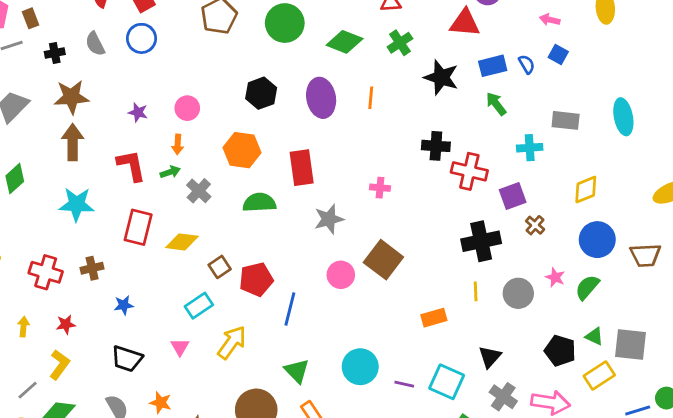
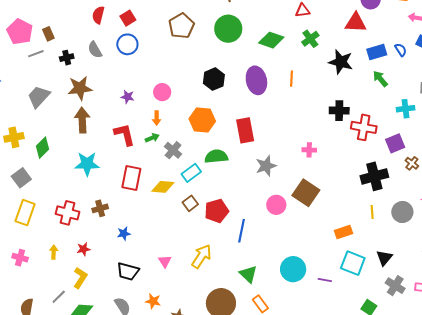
pink cross: (380, 188) -> (309, 150), moved
cyan rectangle: (199, 306) -> (191, 173), moved
cyan square: (447, 382) -> (353, 263), moved

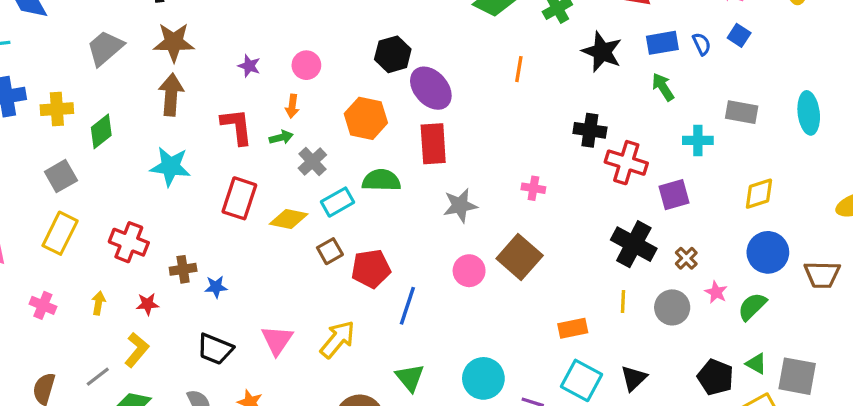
purple ellipse: (256, 80) -> (431, 88), moved, turned -36
brown cross: (412, 163) -> (686, 258), moved
black cross: (374, 176) -> (634, 244), turned 36
brown cross: (100, 208) -> (183, 269), moved
pink triangle: (165, 261) -> (277, 340), size x1.5

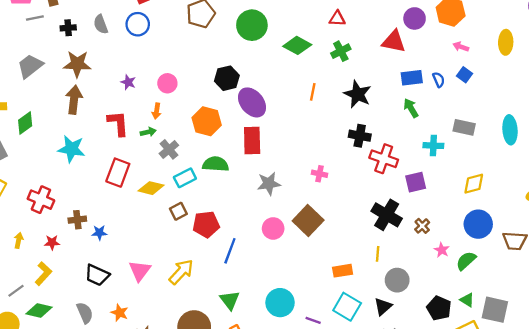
black star: (602, 52) -> (358, 94), moved
gray circle: (672, 307) -> (397, 280), moved

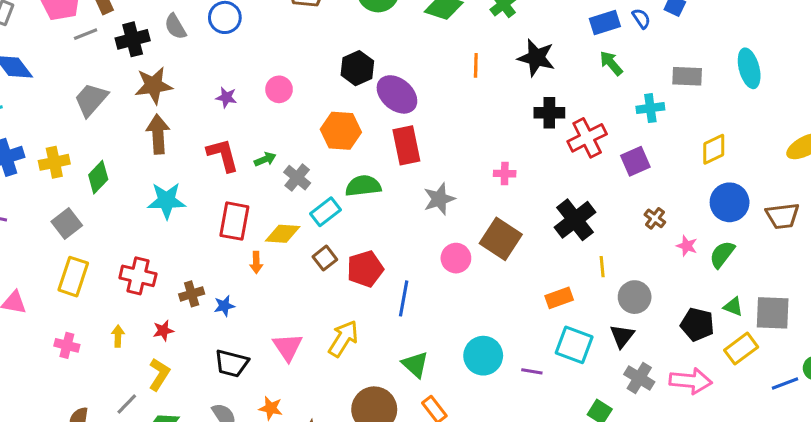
black cross: (68, 28) -> (133, 39), size x1.5
orange arrow: (157, 111) -> (256, 262), moved
red cross: (384, 159) -> (587, 138), turned -36
black cross: (387, 215) -> (575, 220), moved, turned 32

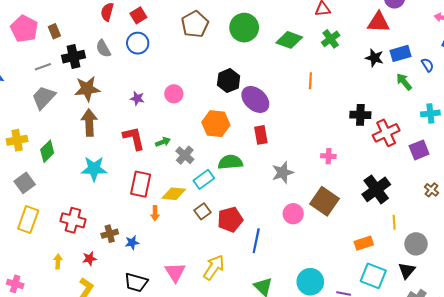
blue semicircle: (641, 18) -> (427, 65), moved
gray line: (86, 34) -> (43, 67), moved
black star: (536, 58) -> (374, 58), moved, size x0.7
red rectangle: (406, 145) -> (261, 135), size x0.7
pink cross: (67, 345) -> (15, 284), moved

